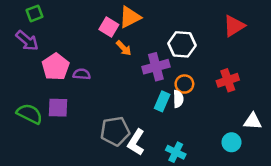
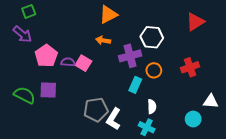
pink square: (109, 27) -> (83, 63), moved
orange arrow: (124, 48) -> (103, 40), turned 144
white semicircle: (178, 99) -> (152, 107), moved

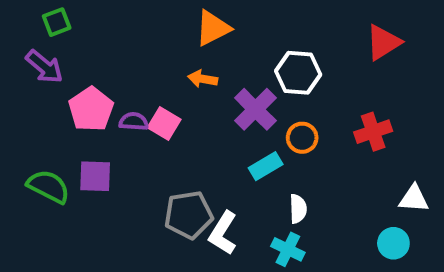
purple cross: (130, 56) -> (255, 109), turned -30
cyan rectangle: (135, 85) -> (266, 166), turned 35
cyan circle: (193, 119) -> (393, 243), moved

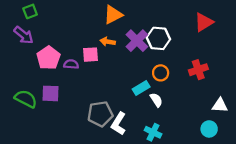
purple cross: (255, 109) -> (137, 41), moved
pink square: (164, 123) -> (90, 55), moved, turned -35
white semicircle: (298, 209) -> (156, 100), moved, turned -32

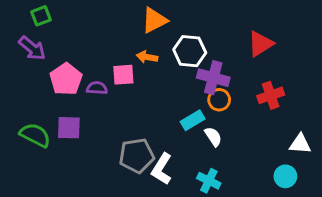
red triangle: (204, 22) -> (260, 44), moved
white hexagon: (158, 38) -> (190, 51), moved
purple cross: (137, 41) -> (213, 78), moved, turned -30

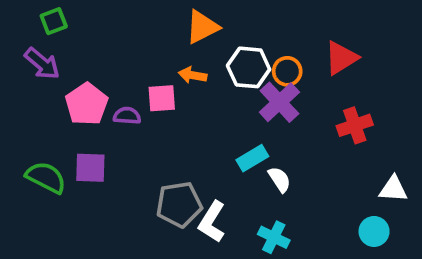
purple cross: (213, 78) -> (279, 102), turned 32
orange circle: (219, 100) -> (287, 71), moved

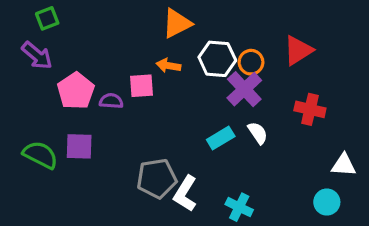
red cross: (355, 125) -> (310, 109), turned 32
white semicircle: (279, 179) -> (258, 133), moved

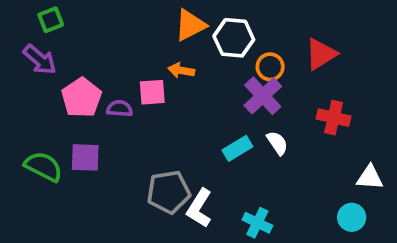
white hexagon: (217, 59) -> (234, 38), moved

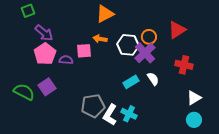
white hexagon: (234, 38) -> (128, 45), moved
purple arrow: (40, 60) -> (44, 33), moved
purple square: (85, 157) -> (47, 87), turned -36
white triangle: (370, 177) -> (194, 98), moved, turned -35
cyan cross: (257, 223) -> (129, 114), moved

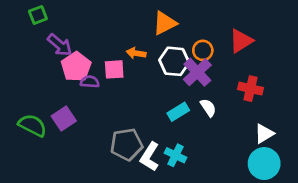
orange triangle: (105, 14) -> (165, 23), moved
pink pentagon: (45, 54) -> (76, 67), moved
cyan circle: (194, 120) -> (264, 164), size x1.5

